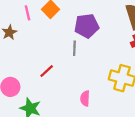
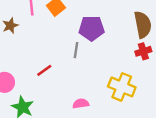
pink semicircle: (85, 98) -> (81, 104), turned 72

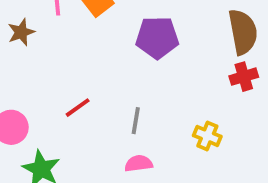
gray line: (76, 50) -> (136, 121), moved
yellow cross: (122, 87) -> (207, 136), size x0.6

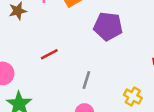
red line: (78, 108) -> (49, 54), moved

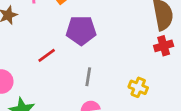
purple pentagon: (108, 26) -> (81, 30), moved

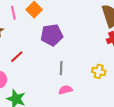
red line: (47, 55) -> (17, 57), moved

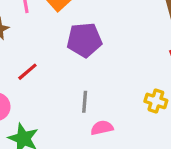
gray line: (61, 68) -> (85, 102), moved

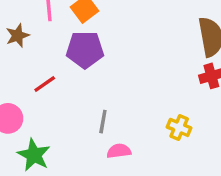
purple pentagon: (84, 40) -> (85, 50), moved

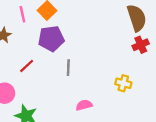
gray line: (103, 122) -> (68, 68), moved

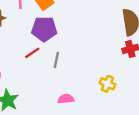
red line: (27, 66) -> (32, 53), moved

